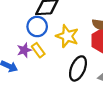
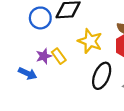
blue circle: (37, 27) -> (40, 18), moved

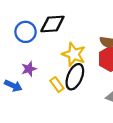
yellow rectangle: (59, 56) -> (57, 85), moved
black ellipse: (102, 76) -> (75, 77), moved

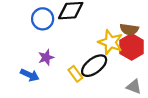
yellow star: (74, 54) -> (110, 42), moved
black ellipse: (75, 77) -> (94, 66), turned 30

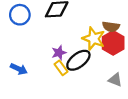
blue circle: (43, 19) -> (20, 15), moved
purple star: (46, 57) -> (59, 53), moved

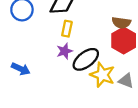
yellow star: (94, 39) -> (102, 75), moved
yellow rectangle: (61, 68) -> (67, 29), moved, turned 48

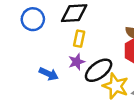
blue arrow: (21, 69) -> (49, 74), moved

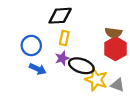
blue circle: (33, 19) -> (31, 45), moved
black ellipse: (99, 70) -> (81, 66), turned 55

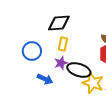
blue arrow: (38, 69) -> (45, 79), moved

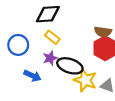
yellow rectangle: (63, 44) -> (52, 37), turned -64

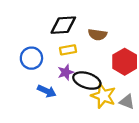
brown semicircle: (103, 32) -> (97, 35), moved
yellow rectangle: (52, 37) -> (68, 50), turned -48

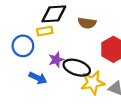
yellow rectangle: (68, 50) -> (45, 31), moved
yellow star: (103, 96) -> (93, 82), turned -30

